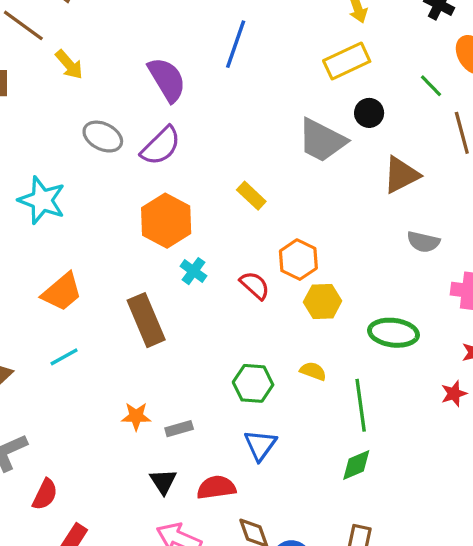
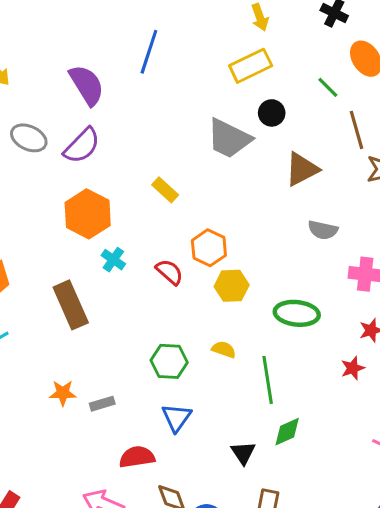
green diamond: (356, 465) -> (287, 432), moved
black triangle: (163, 482) -> (243, 453), moved

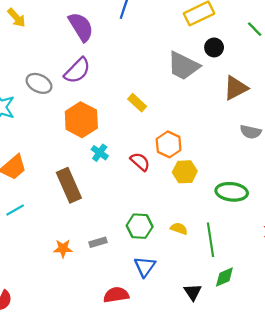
gray ellipse: (29, 138) -> (39, 83), moved
yellow semicircle: (224, 349) -> (179, 229), moved
gray rectangle: (102, 404) -> (98, 242), moved

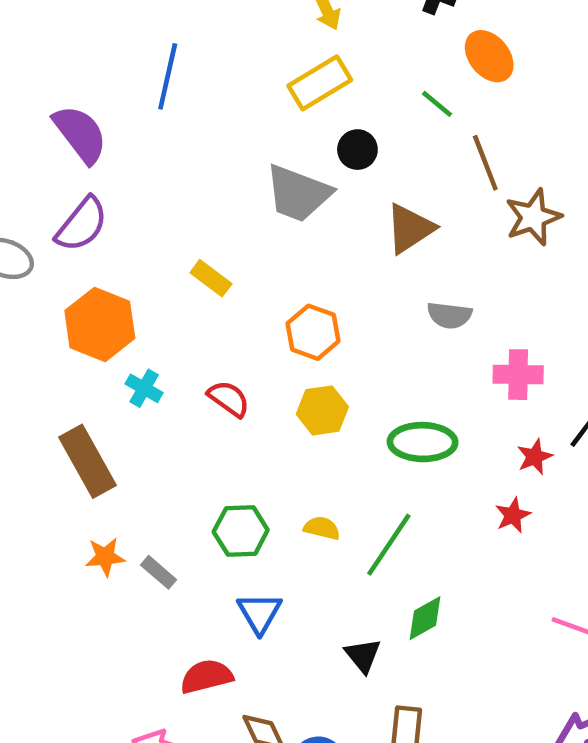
orange hexagon: (169, 144) -> (313, 332), moved
green line: (211, 240) -> (389, 545), turned 48
gray rectangle: (98, 242) -> (159, 572), turned 63
orange star: (63, 249) -> (105, 557), moved

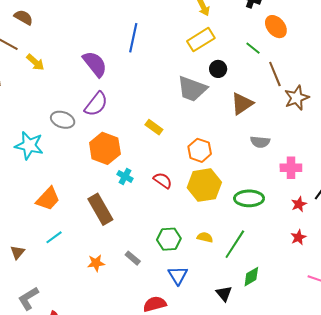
yellow hexagon: (322, 410) -> (204, 185), size x1.5
red star: (513, 515) -> (298, 237), moved
orange star: (105, 557) -> (96, 263), moved

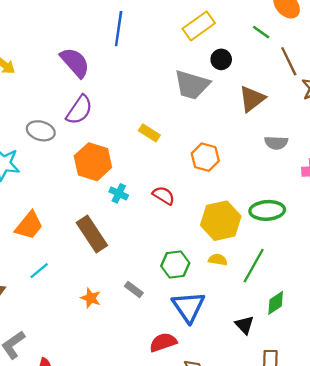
yellow hexagon: (204, 185) -> (221, 221), moved
orange star: (96, 263) -> (91, 298), turned 30
blue triangle: (178, 275) -> (188, 307), size x1.4

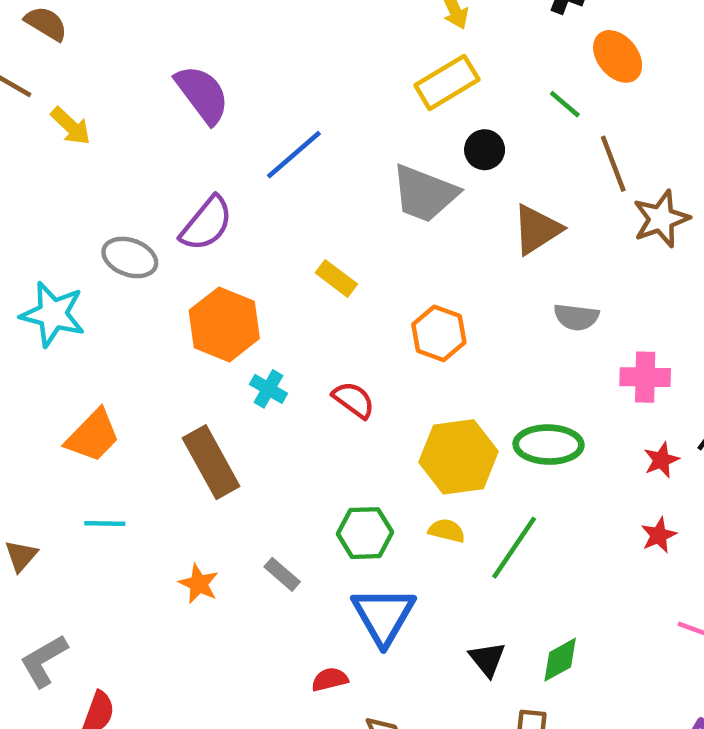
blue line: (119, 29) -> (294, 155), moved, turned 36
purple semicircle: (75, 62) -> (202, 94), moved
cyan line: (39, 271) -> (105, 524), turned 36
green diamond: (276, 303) -> (560, 660), moved
red semicircle: (163, 342) -> (330, 679), size x0.7

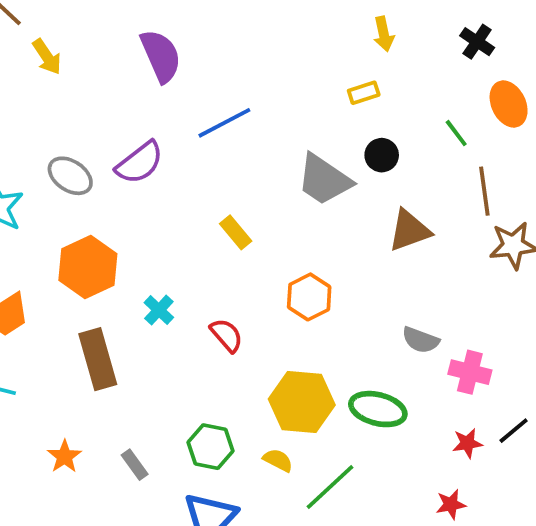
yellow rectangle: (447, 82) -> (364, 93), size x0.6
gray semicircle: (576, 317) -> (421, 340), moved
orange hexagon: (224, 324) -> (88, 267), moved

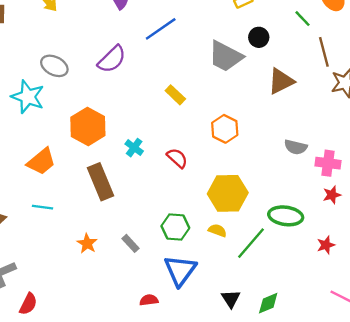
gray ellipse: (70, 176) -> (54, 66), moved
green ellipse: (378, 409) -> (286, 216), moved
red star: (467, 443) -> (332, 195), moved

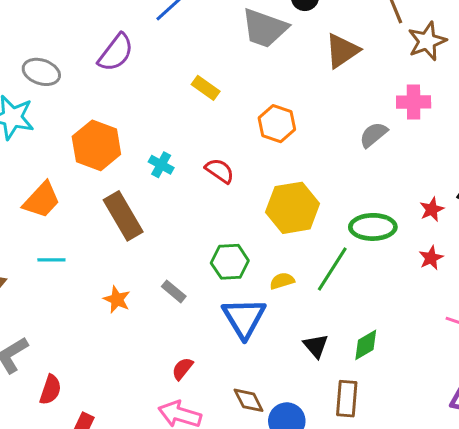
gray semicircle: (296, 147) -> (373, 135), turned 135
pink cross: (328, 163) -> (414, 102), moved
red star: (332, 195) -> (432, 209), moved
yellow semicircle: (217, 230) -> (282, 281), moved, turned -30
red semicircle: (149, 300) -> (182, 369), moved, turned -36

